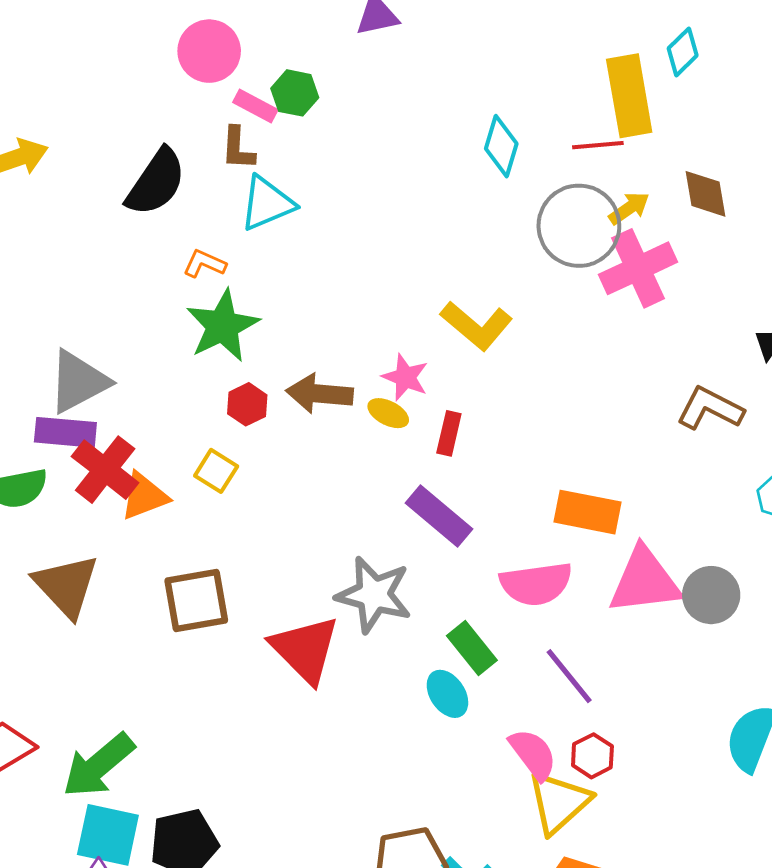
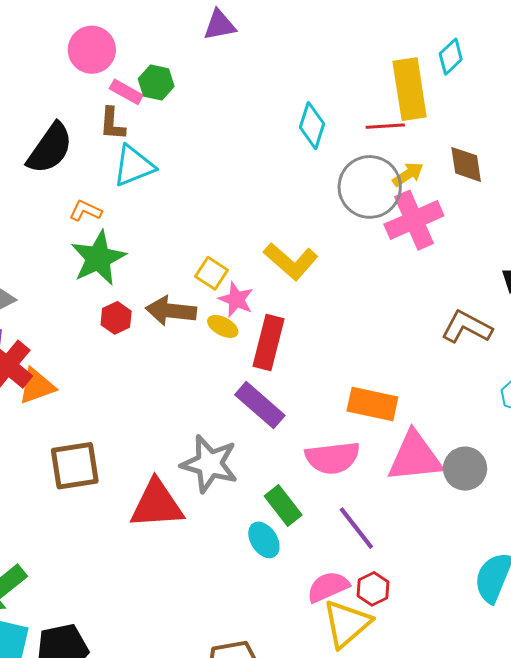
red rectangle: (449, 433) -> (268, 343), size x1.6
yellow square: (216, 471) -> (211, 273), moved
red triangle: (305, 649) -> (157, 504), turned -50
pink semicircle: (533, 754) -> (328, 587), turned -78

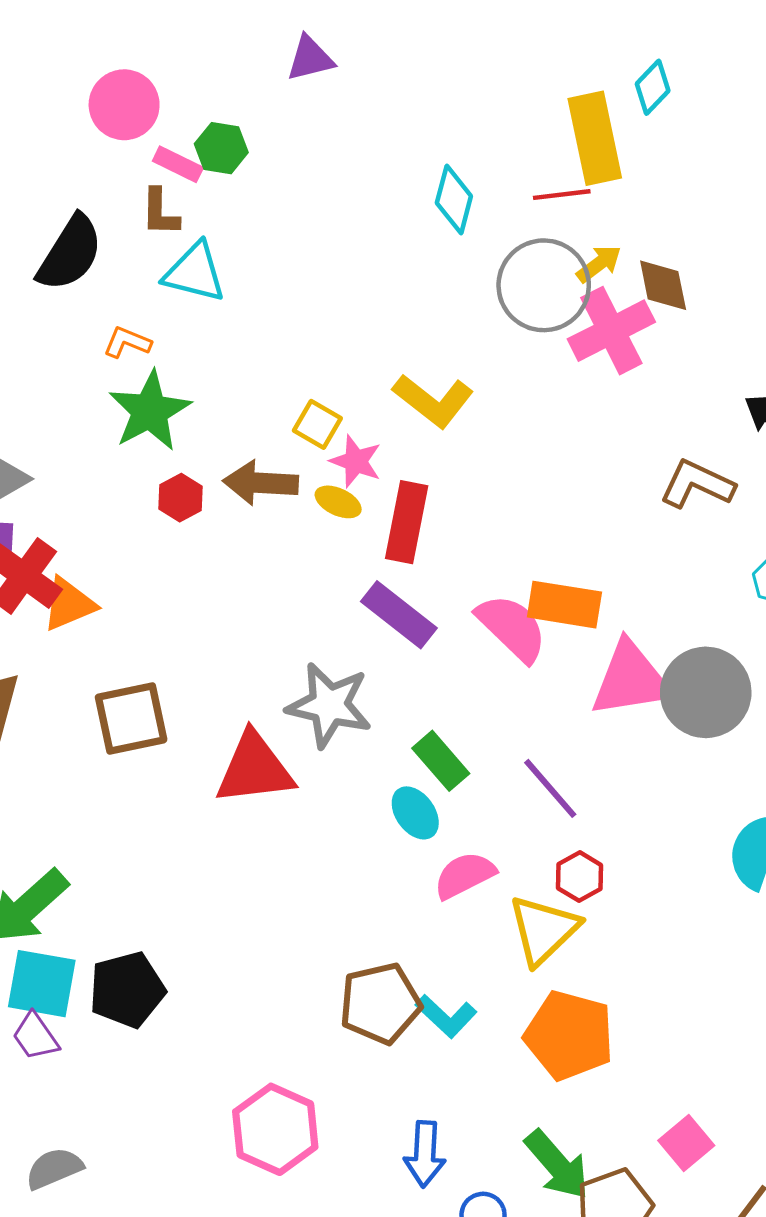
brown diamond: (466, 164) -> (663, 285), moved
cyan triangle: (134, 166) -> (195, 273), turned 39
pink semicircle: (333, 458) -> (512, 628), moved, turned -126
gray circle: (465, 469) -> (706, 692), size x1.4
pink semicircle: (328, 587) -> (465, 875), moved

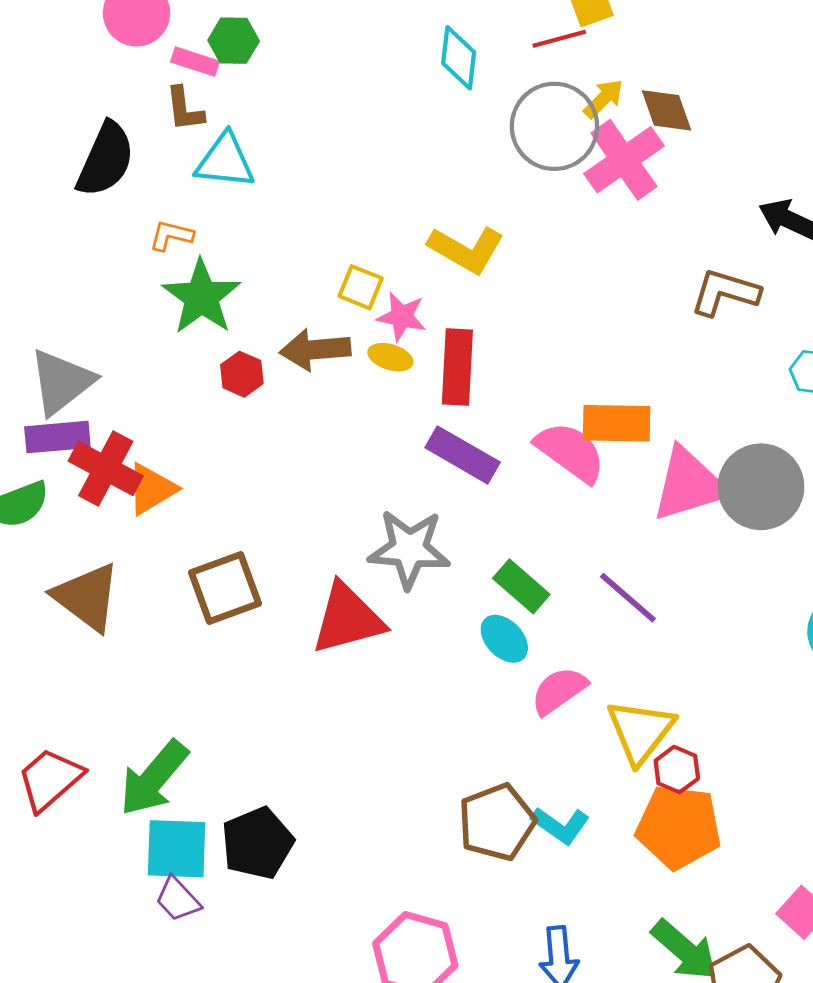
red hexagon: (579, 877) -> (677, 770), moved

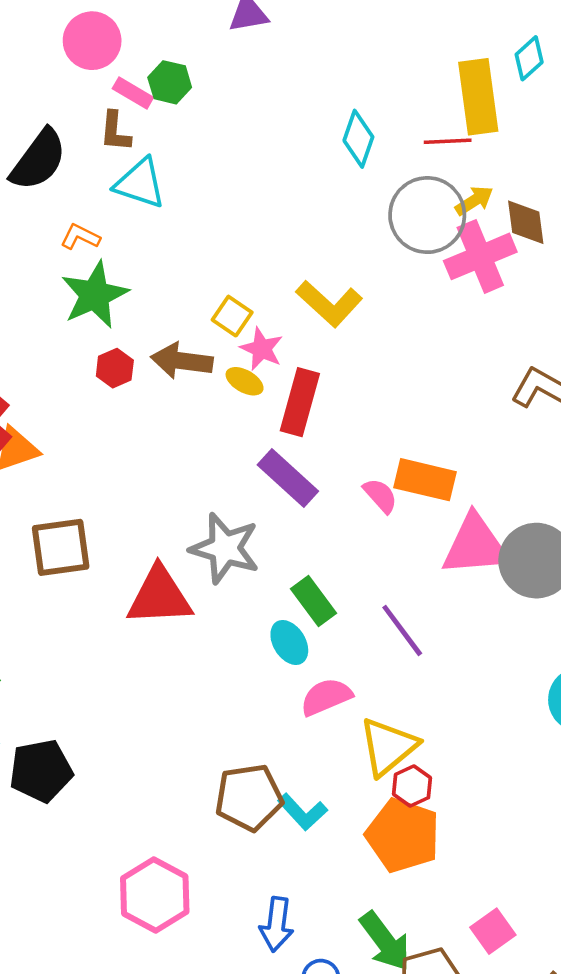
pink semicircle: (570, 452) -> (380, 496), size x0.6

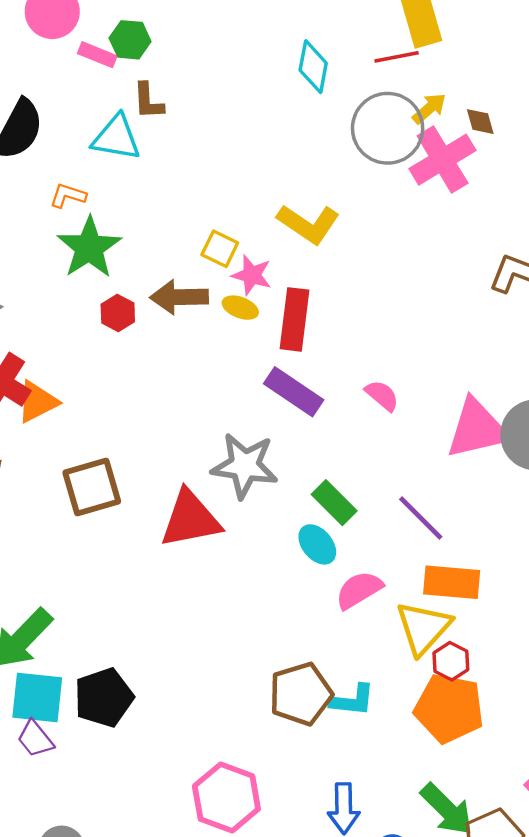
brown L-shape: (115, 132) -> (148, 101), moved
brown diamond: (526, 222) -> (480, 122), size x0.7
orange rectangle: (425, 480) -> (452, 582), moved
cyan L-shape: (302, 812) -> (353, 700), turned -33

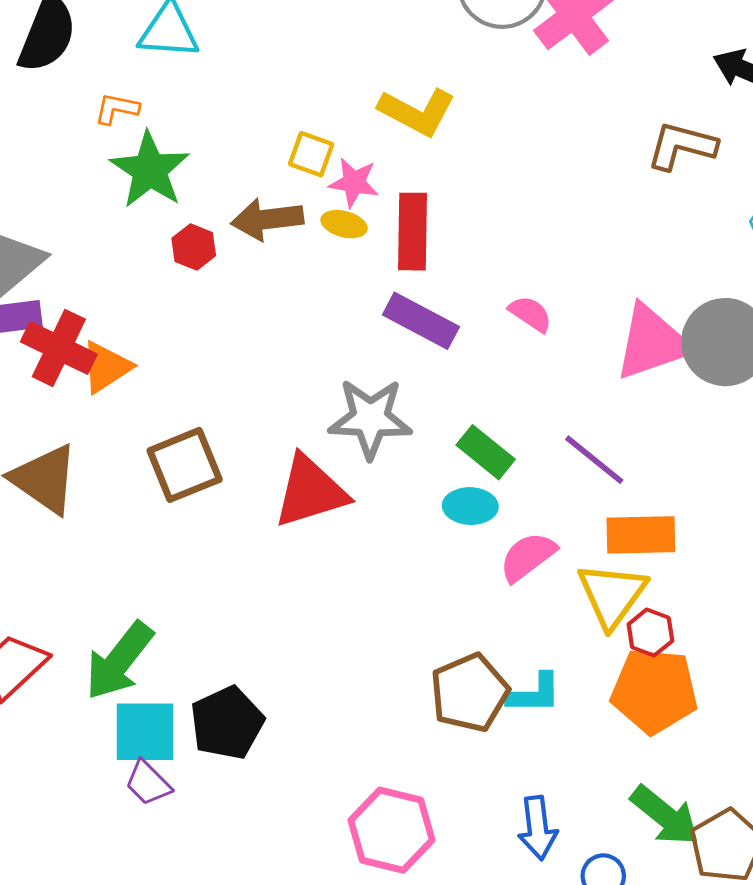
cyan ellipse: (317, 544) -> (470, 506), turned -42

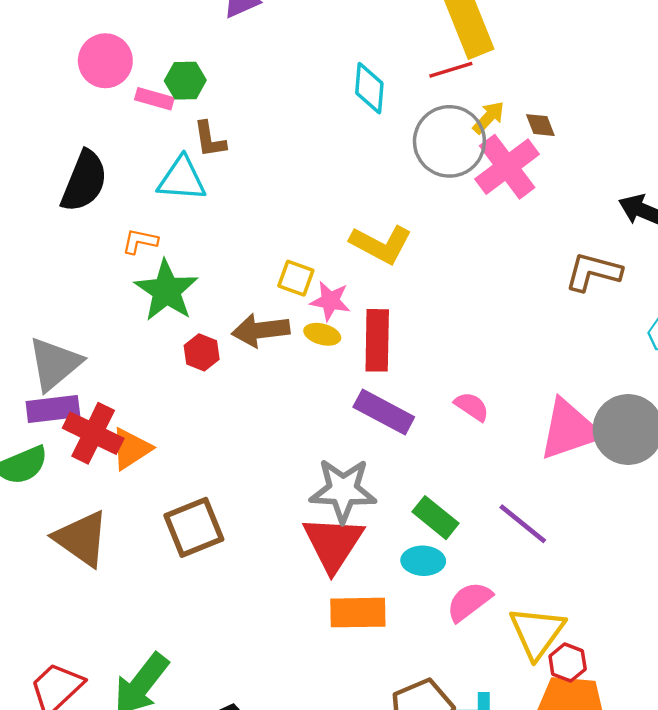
red triangle: (310, 492) -> (333, 543), moved, turned -40
orange rectangle: (641, 535) -> (358, 613), moved

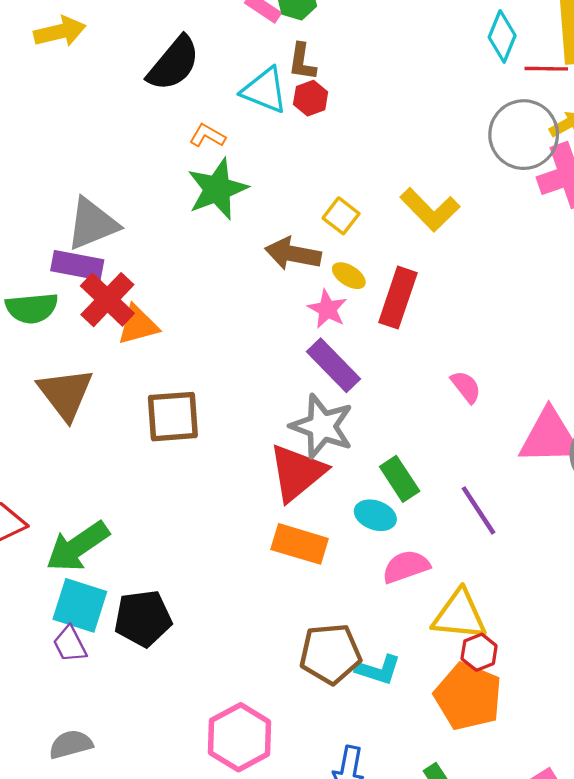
cyan diamond: (369, 88) -> (502, 36), moved
pink star: (330, 301) -> (327, 309), moved
red hexagon: (202, 352) -> (311, 98), moved
purple rectangle: (384, 412) -> (333, 365), moved
yellow triangle: (537, 632) -> (459, 615), turned 42

